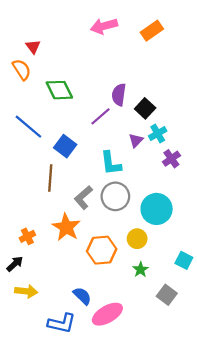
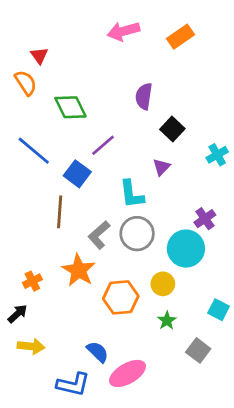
purple semicircle: (119, 95) -> (144, 96), moved
purple line: (101, 116) -> (103, 145), moved
cyan cross: (158, 134) -> (217, 155), moved
purple cross: (171, 159) -> (205, 219), moved

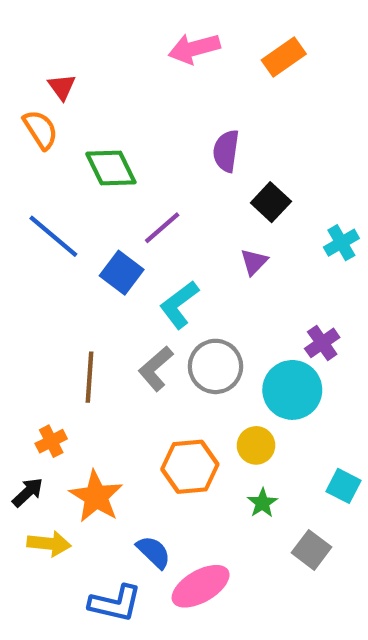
cyan L-shape: (132, 194) -> (179, 305), moved, turned 60
brown line: (60, 212) -> (90, 377), moved
orange star: (79, 270) -> (96, 497), moved

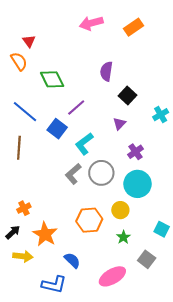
purple cross: (322, 343) -> (135, 152), moved
brown line: (90, 377) -> (19, 148), moved
pink ellipse: (201, 586) -> (112, 276), moved

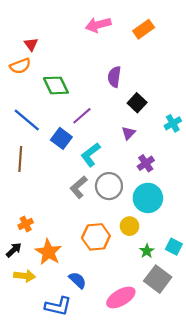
orange semicircle: (19, 61) -> (20, 66), turned 102
green star: (123, 237) -> (147, 251), moved
gray square: (147, 259) -> (158, 279), size x1.4

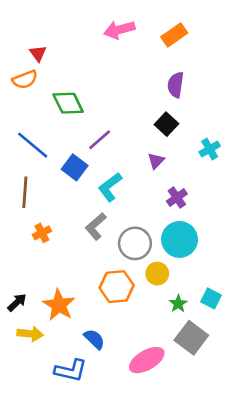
purple semicircle: (114, 77) -> (176, 85), moved
gray circle: (109, 186) -> (135, 243), moved
orange cross: (26, 224) -> (42, 233), moved

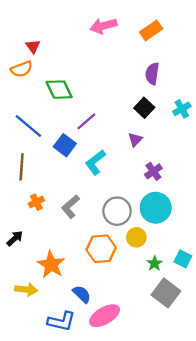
cyan cross: (210, 149) -> (182, 109), moved
gray L-shape: (96, 226) -> (70, 207), moved
black arrow: (17, 302) -> (15, 238), moved
pink ellipse: (147, 360) -> (105, 316), moved

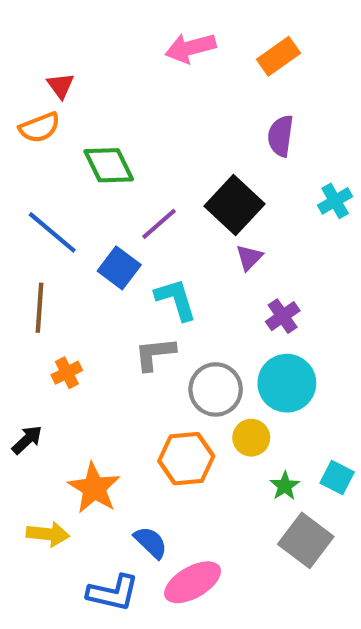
black square: (144, 108) -> (234, 205), moved, size x1.5
cyan L-shape: (95, 162) -> (176, 299), turned 110
gray L-shape: (70, 207) -> (155, 354), moved, turned 35

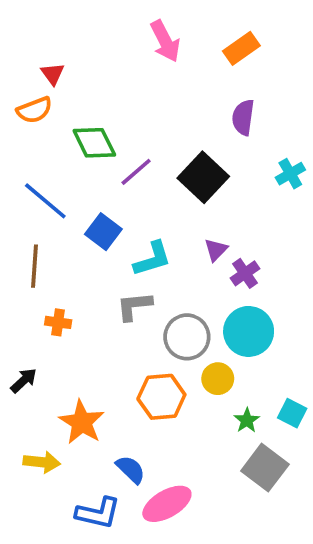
pink arrow: (190, 48) -> (165, 41), turned -102
purple line: (159, 224) -> (136, 172), moved
purple triangle: (249, 257) -> (216, 250), moved
cyan L-shape: (176, 299) -> (152, 259), turned 90
orange cross: (67, 373) -> (58, 322), turned 35

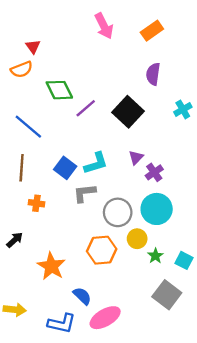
blue square: (103, 232) -> (65, 168), moved
green star: (247, 420) -> (155, 256), moved
yellow arrow: (42, 462) -> (15, 310), moved

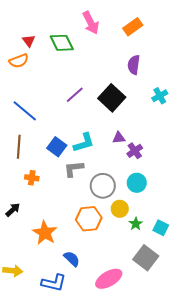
green diamond: (59, 90) -> (62, 43), moved
purple triangle: (136, 158) -> (119, 138), turned 40
cyan circle: (157, 209) -> (137, 183), size x0.7
pink ellipse: (105, 318) -> (109, 279), moved

